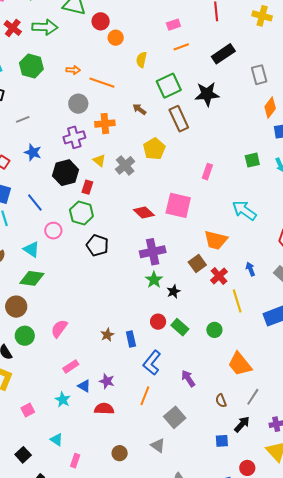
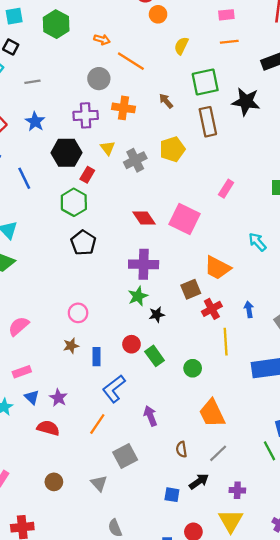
cyan arrow: (244, 210) -> (257, 242), size x0.7
pink circle: (53, 231) -> (78, 313), moved

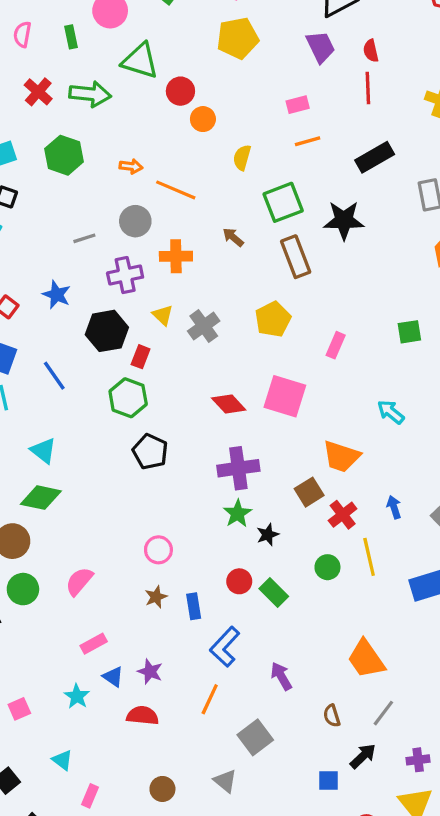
gray line: (32, 82) -> (84, 238), moved
yellow pentagon: (172, 149) -> (273, 319), moved
green circle: (193, 368) -> (327, 567), moved

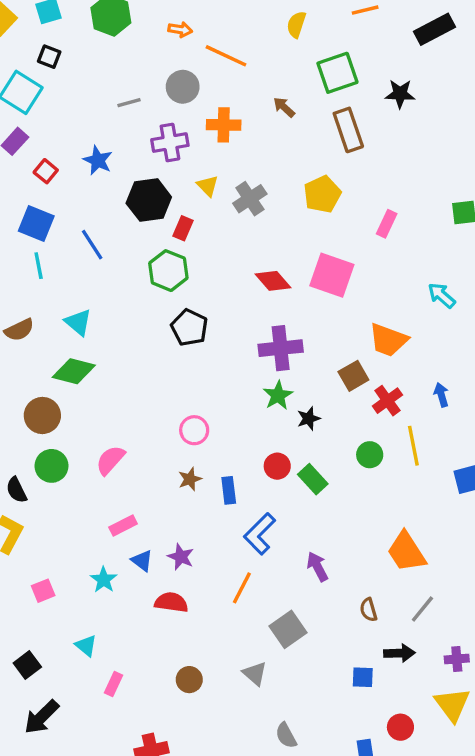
black star: (344, 220) -> (400, 94), size x0.7
black arrow: (363, 756) -> (399, 653), turned 40

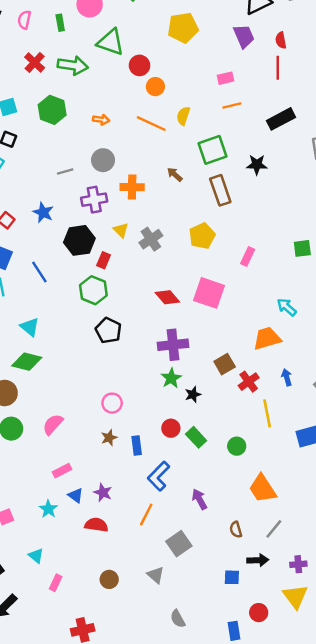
orange line: (226, 56) -> (151, 124), moved
orange trapezoid: (388, 340) -> (267, 338), moved, turned 144
green circle: (370, 455) -> (237, 446), moved

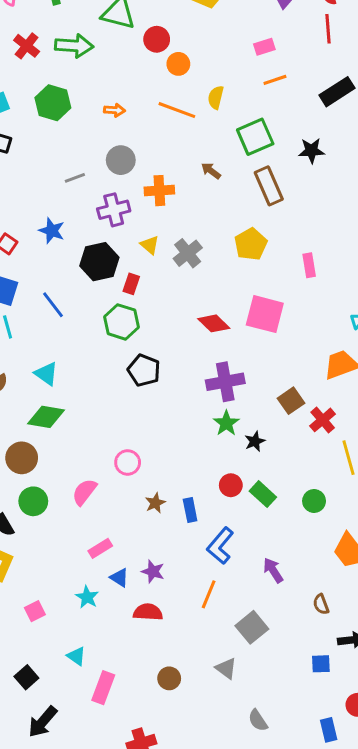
pink rectangle: (248, 257) -> (309, 265), turned -30
pink circle: (112, 403) -> (128, 462), moved
pink rectangle: (56, 583) -> (103, 688), size x1.5

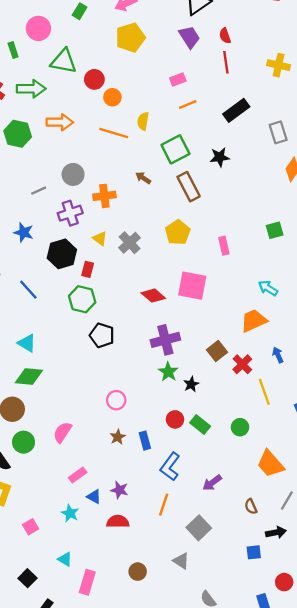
orange arrow: (114, 110) -> (60, 122), moved, size x1.6
pink circle: (128, 462) -> (116, 400), moved
purple arrow: (273, 570) -> (212, 483), turned -90

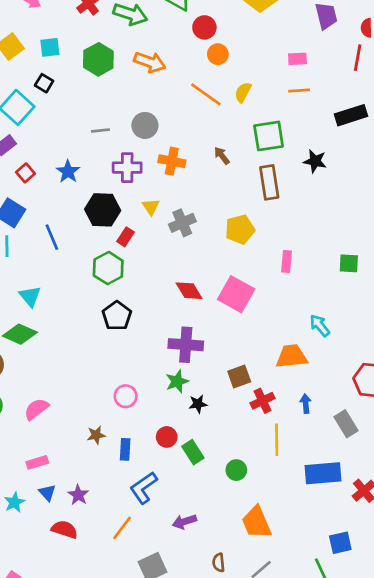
pink circle: (116, 400) -> (126, 396), moved

